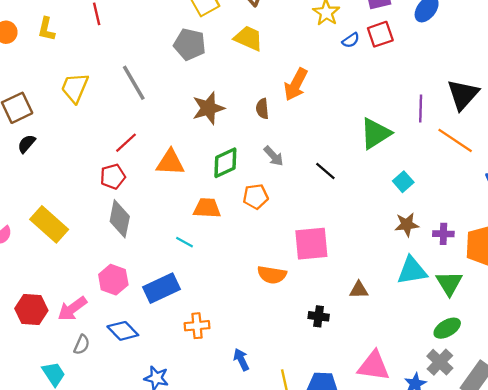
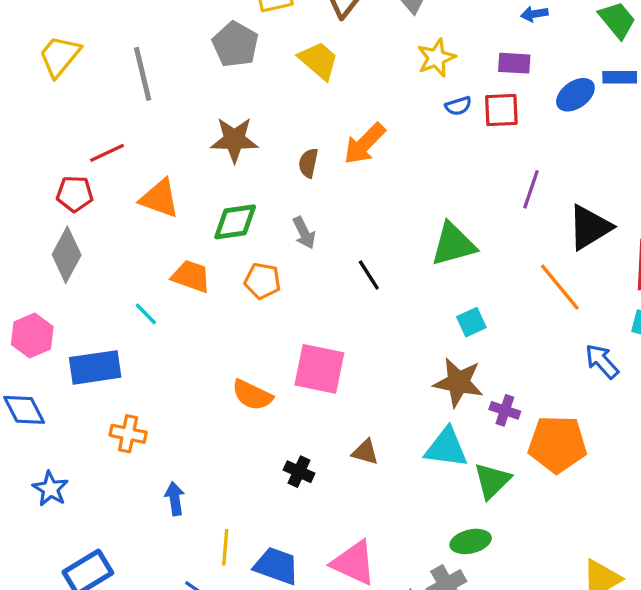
purple line: (421, 109) -> (531, 189), moved
brown star: (407, 225) -> (458, 382), size x1.4

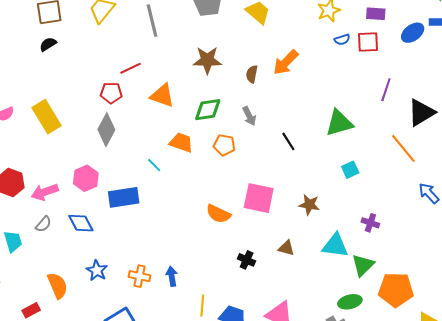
brown star: (458, 382) -> (309, 205), moved, size x0.7
orange cross: (128, 434) -> (139, 276), moved
orange pentagon: (557, 444) -> (396, 290), moved

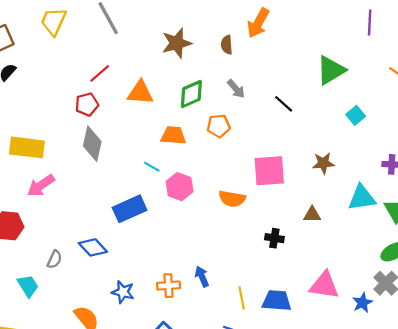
yellow rectangle: (47, 117) -> (27, 147), turned -36
pink hexagon: (86, 178) -> (180, 187), moved
pink arrow: (45, 192) -> (41, 186), moved

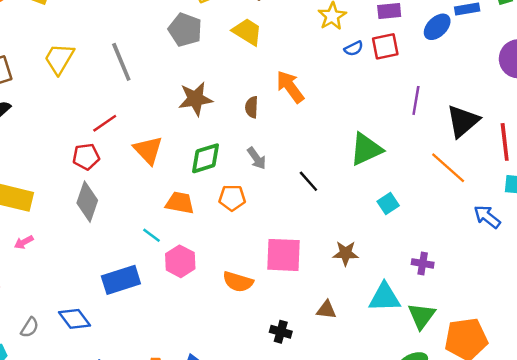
orange arrow: (258, 23) -> (290, 87), turned 108
orange triangle: (140, 93) -> (148, 150), turned 36
pink arrow: (41, 186) -> (24, 242), size x0.6

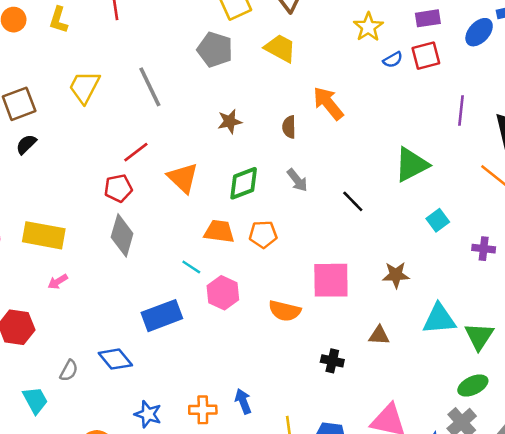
brown star: (195, 99) -> (230, 122), size x0.7
orange pentagon: (232, 198) -> (263, 234), moved
purple cross: (423, 263) -> (484, 249), moved

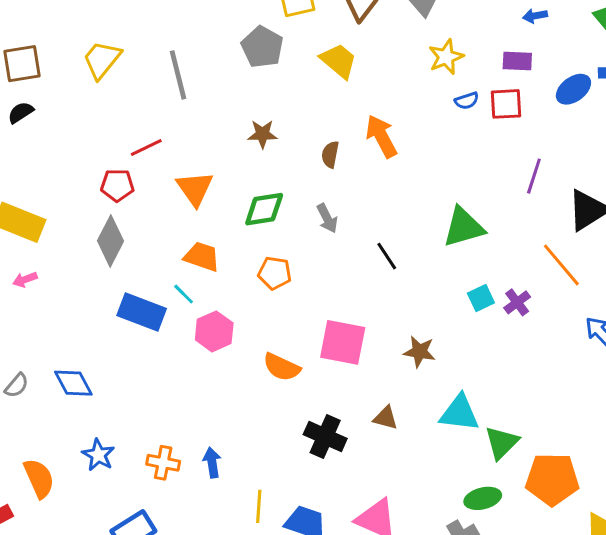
orange trapezoid: (219, 231) -> (202, 257), moved
purple cross: (484, 249) -> (517, 302), moved, turned 35
blue rectangle: (162, 316) -> (142, 312), moved, turned 30
black cross: (332, 361) -> (325, 437), size x1.5

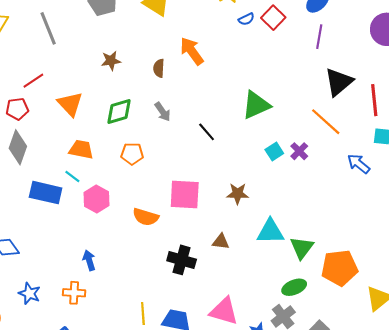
red square: (506, 104) -> (273, 18), turned -35
purple line: (534, 176) -> (319, 37), moved
blue arrow: (212, 463) -> (89, 260), moved

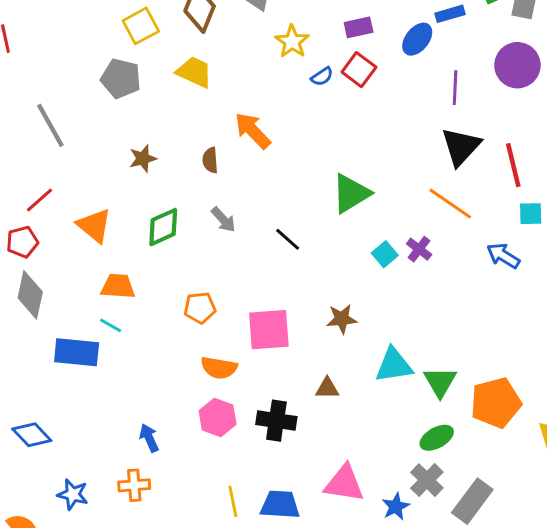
purple line: (319, 37) -> (455, 88), moved
orange pentagon: (132, 154) -> (200, 308), moved
pink hexagon: (97, 199) -> (218, 418), moved

